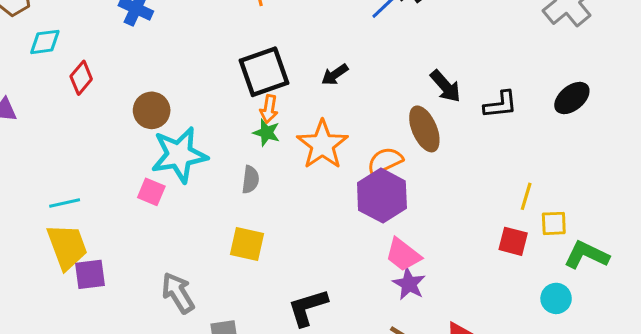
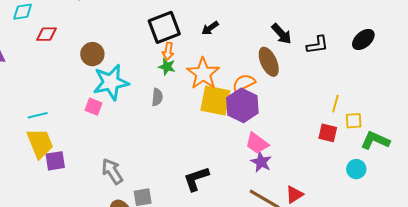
red diamond: (81, 78) -> (46, 34), turned 50
yellow square: (247, 244) -> (215, 100), moved, size x1.4

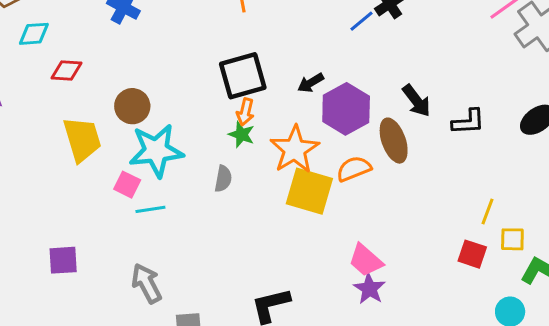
purple hexagon: (242, 105) -> (346, 109), moved
cyan line: (38, 115) -> (150, 209), moved
yellow trapezoid: (40, 143) -> (82, 139), moved

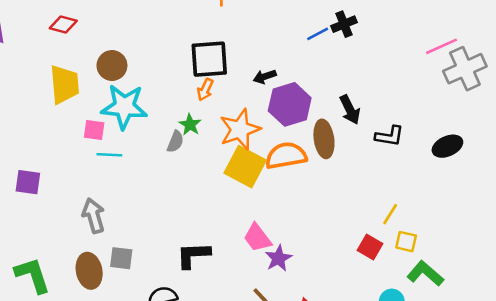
green star: (241, 135) -> (190, 125), moved
orange semicircle: (354, 169) -> (286, 156), size x1.4
pink square: (127, 185) -> (94, 130), turned -30
pink trapezoid: (366, 260) -> (257, 238), moved

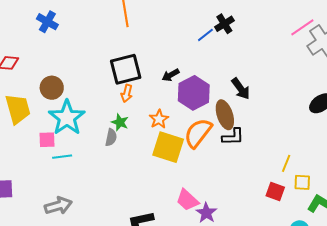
cyan star: (124, 107) -> (67, 118), turned -30
orange star: (240, 129) -> (159, 119), size x0.6
black L-shape: (389, 136) -> (233, 137), moved
orange semicircle: (286, 156) -> (198, 133), turned -32
gray arrow: (94, 216) -> (58, 206), turned 100

